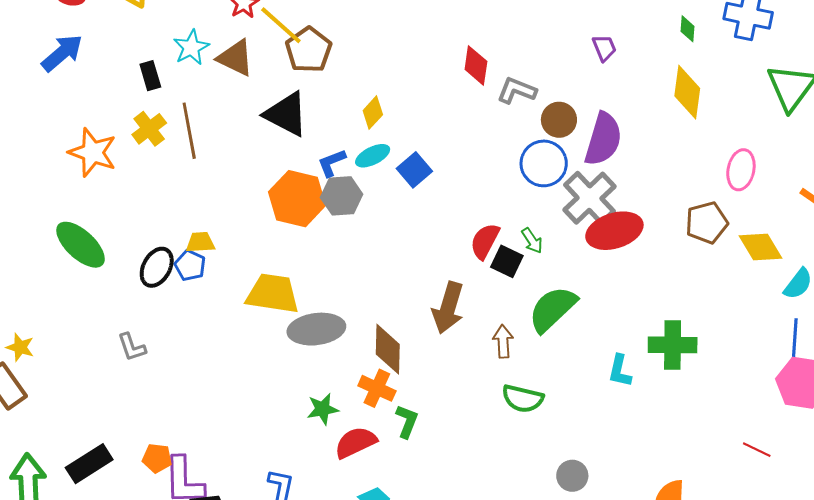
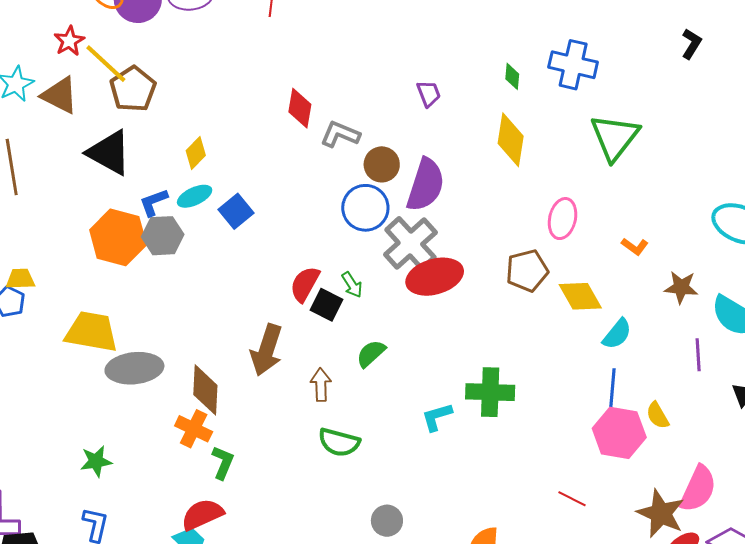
green semicircle: (552, 309) -> (371, 354), size x0.6
cyan L-shape: (620, 371) -> (437, 417), turned 60
green star: (323, 409) -> (96, 461), moved
red semicircle: (356, 442) -> (202, 514), moved

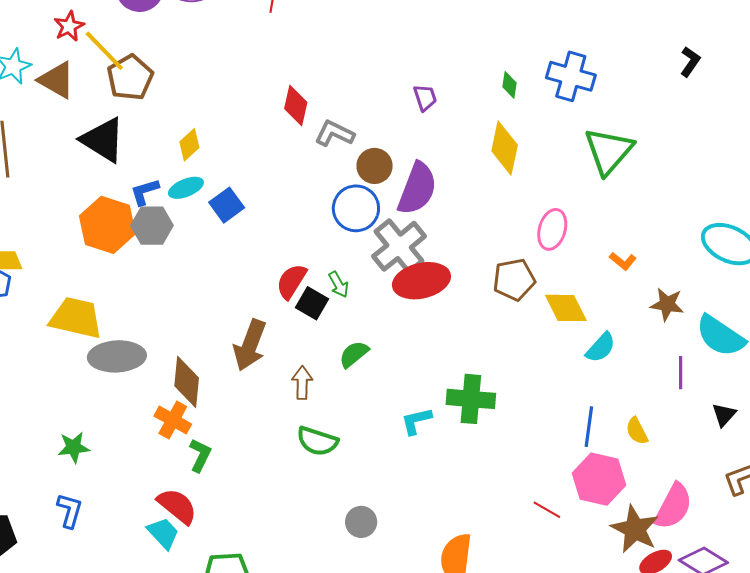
blue line: (612, 389) -> (589, 427), moved
pink hexagon: (619, 433) -> (599, 479), moved
red semicircle: (202, 514) -> (177, 506), turned 60

